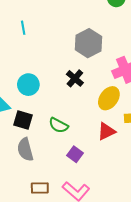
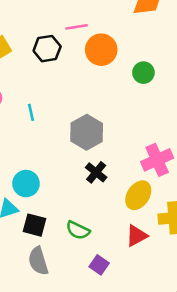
gray hexagon: (88, 43) -> (87, 132), moved
cyan circle: (28, 85) -> (26, 184), moved

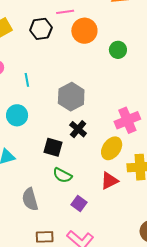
cyan circle: (26, 184) -> (17, 115), moved
black square: (34, 225) -> (53, 147), moved

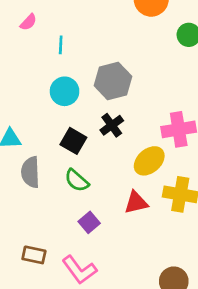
cyan circle: (17, 115) -> (65, 91), moved
gray semicircle: (30, 199) -> (30, 172), moved

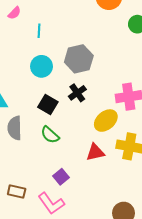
purple square: (89, 222) -> (61, 177), moved

